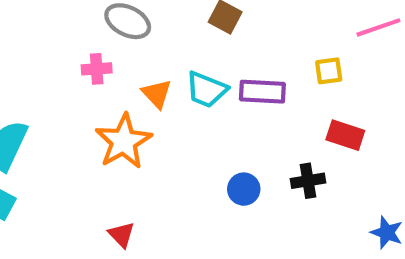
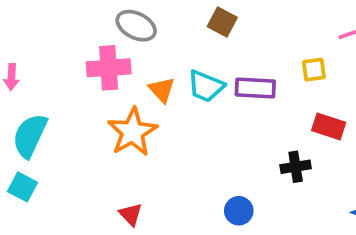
pink cross: (97, 69) -> (109, 68), size x1.6
blue circle: (244, 189) -> (239, 211), moved

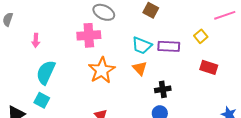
yellow square: (314, 70) -> (201, 36), turned -32
orange triangle: (162, 90) -> (140, 68), moved
black cross: (296, 167) -> (163, 89), moved

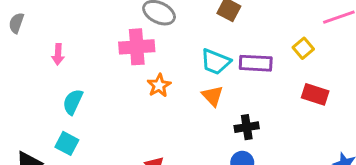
orange star: (102, 70) -> (159, 85), moved, size x0.6
cyan semicircle: (46, 72) -> (73, 102), size x0.7

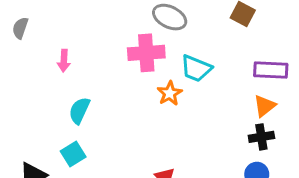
cyan trapezoid: (216, 62) -> (196, 68), moved
orange triangle: (213, 96) -> (265, 106), moved, turned 35
cyan square: (67, 143) -> (73, 154), turned 30

